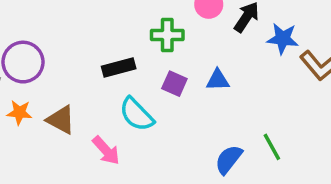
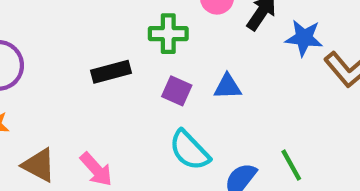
cyan semicircle: (137, 114) -> (189, 150), moved
brown triangle: (61, 120) -> (39, 165), moved

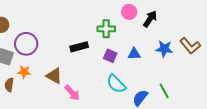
blue star: (304, 38) -> (164, 49), moved
brown triangle: (39, 165) -> (54, 76), moved

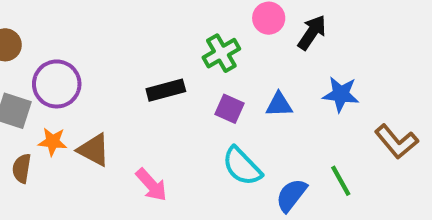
green cross: (106, 29) -> (221, 53), turned -30
brown L-shape: (190, 46) -> (396, 142), moved
brown triangle: (54, 76) -> (94, 150), moved

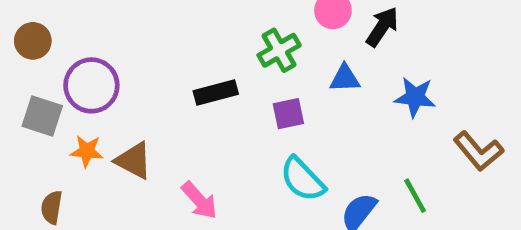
blue triangle: (279, 105) -> (345, 78), moved
purple square: (230, 109) -> (288, 114), turned -36
brown semicircle: (22, 168) -> (52, 207), moved

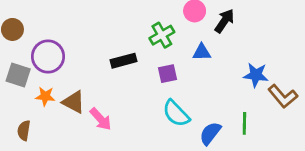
blue star: (415, 97) -> (256, 75), moved
green line: (415, 196) -> (244, 123), turned 30
pink arrow: (199, 200) -> (101, 119), moved

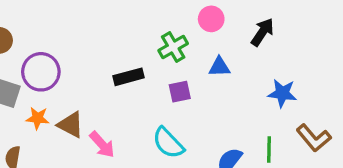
black arrow: (224, 21) -> (262, 32), moved
brown L-shape: (283, 96) -> (314, 138), moved
cyan semicircle: (176, 113) -> (168, 143), moved

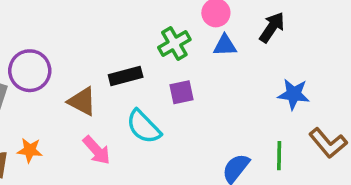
blue triangle: (219, 67) -> (225, 45), moved
orange star: (38, 118) -> (30, 150), moved
brown triangle: (71, 125) -> (82, 101), moved
cyan semicircle: (168, 143) -> (144, 127), moved

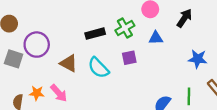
blue triangle: (225, 45) -> (156, 38), moved
black rectangle: (126, 76) -> (95, 34), moved
cyan semicircle: (144, 127) -> (98, 68), moved
pink arrow: (97, 150) -> (59, 93), moved

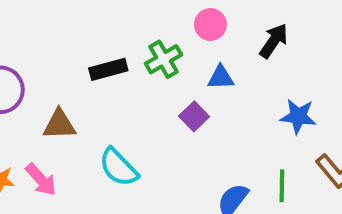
purple square: (129, 58) -> (194, 116), moved, turned -32
brown triangle: (69, 63) -> (59, 125), turned -30
cyan semicircle: (98, 68) -> (119, 167), moved

